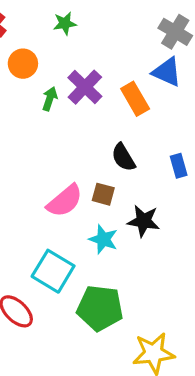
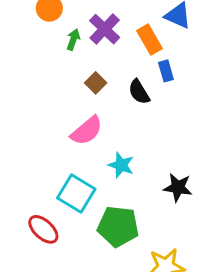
blue rectangle: (179, 166) -> (166, 71), moved
brown square: (103, 194) -> (96, 83), moved, turned 30
black star: (143, 221) -> (178, 188), moved

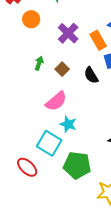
green arrow: (73, 40) -> (39, 63), moved
cyan star: (121, 165) -> (68, 124), moved

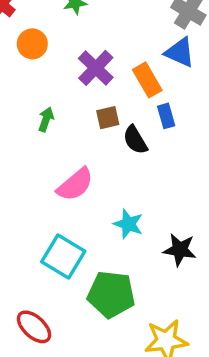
brown square: (62, 69) -> (108, 118), moved, turned 32
cyan star: (68, 124) -> (128, 224), moved
red ellipse: (27, 167) -> (34, 327), moved

